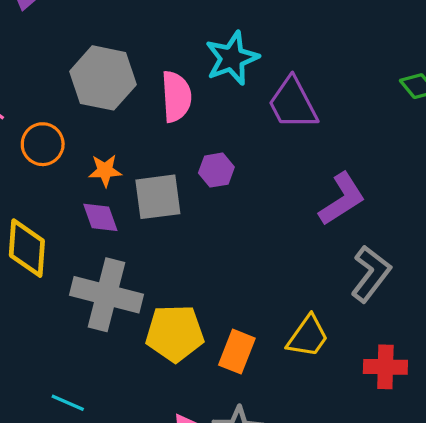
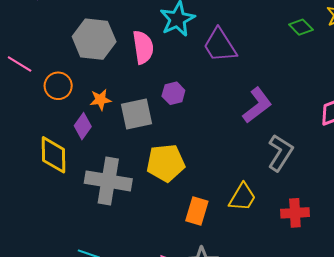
purple diamond: (100, 217) -> (83, 126), moved, turned 60
yellow pentagon: (175, 333) -> (166, 163), moved

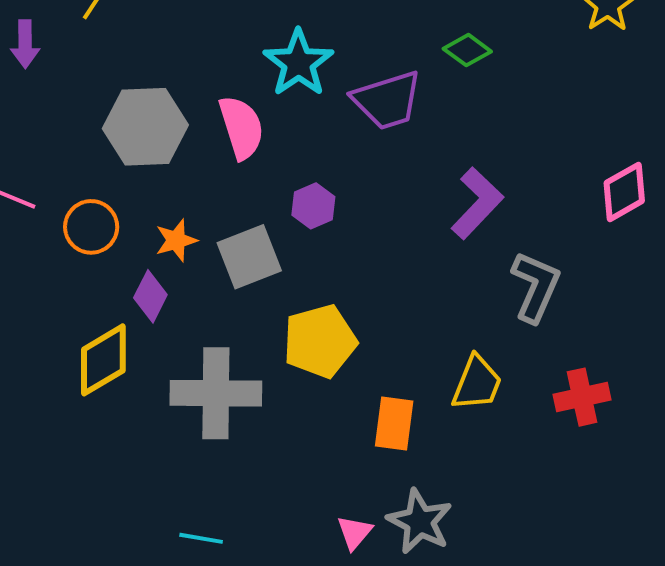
green diamond: (301, 27) -> (467, 50), moved
purple trapezoid: (220, 45) -> (387, 100), turned -66
yellow diamond: (53, 155) -> (103, 360), turned 69

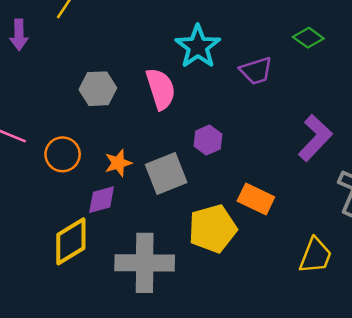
purple trapezoid: (387, 100) -> (256, 71), size x0.7
gray hexagon: (145, 127) -> (98, 89), size x0.7
purple diamond: (150, 296) -> (102, 200), turned 48
orange rectangle: (394, 423) -> (256, 199), moved, turned -72

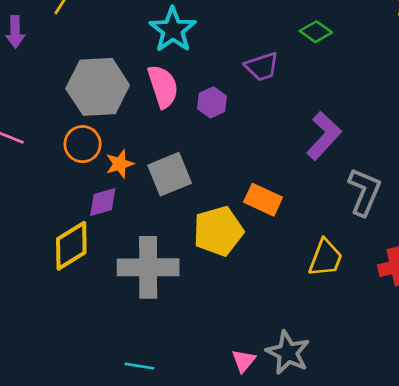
cyan star: (198, 47) -> (173, 30), moved
gray hexagon: (98, 89) -> (98, 87), size x1.6
purple hexagon: (208, 140) -> (212, 102), moved
orange circle: (63, 154) -> (83, 144), moved

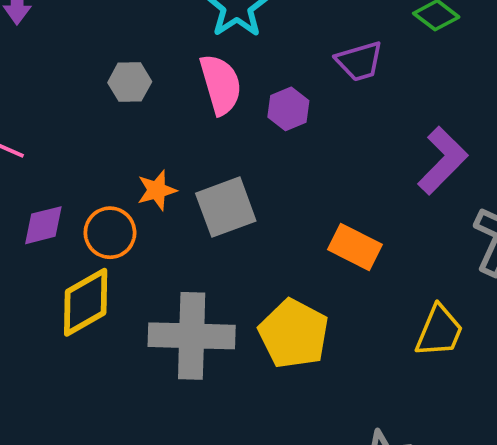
gray hexagon: (98, 87) -> (130, 82), size x0.5
orange circle: (83, 144) -> (110, 233), moved
purple diamond: (103, 202) -> (43, 225), moved
yellow pentagon: (218, 231) -> (294, 334), moved, turned -30

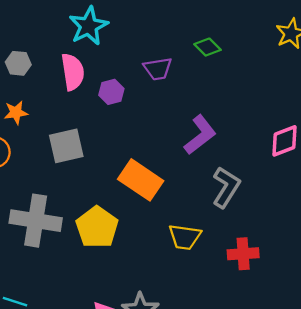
orange star: (157, 190) -> (16, 112), moved
orange rectangle: (355, 247) -> (141, 180), size x1.4
yellow trapezoid: (439, 331) -> (185, 237), turned 68

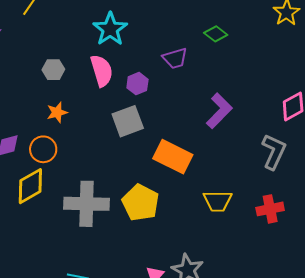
gray square: (66, 146) -> (128, 121), moved
gray L-shape: (226, 187) -> (274, 152), moved

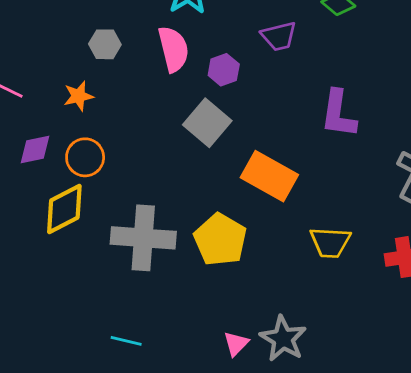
purple L-shape: (219, 111) -> (338, 114), turned 141
orange star: (57, 112) -> (78, 96), moved
gray square: (128, 121) -> (207, 123), turned -32

